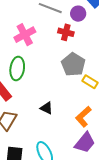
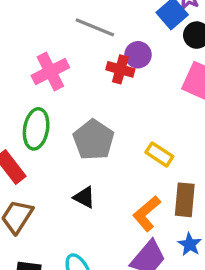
purple circle: (78, 14) -> (138, 55), moved
gray pentagon: (73, 64) -> (94, 140), moved

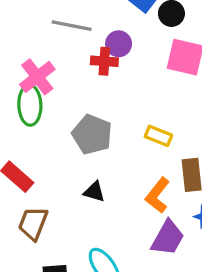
green ellipse: (36, 129) -> (30, 105), moved

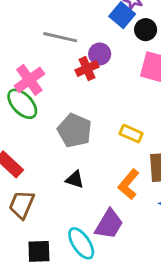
red cross: (104, 61) -> (87, 68), turned -30
green ellipse: (30, 105) -> (22, 104), turned -44
purple trapezoid: (168, 238) -> (109, 224), moved

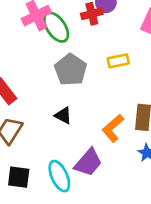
green ellipse: (22, 104) -> (56, 27), moved
yellow rectangle: (131, 134) -> (118, 61), moved, turned -45

